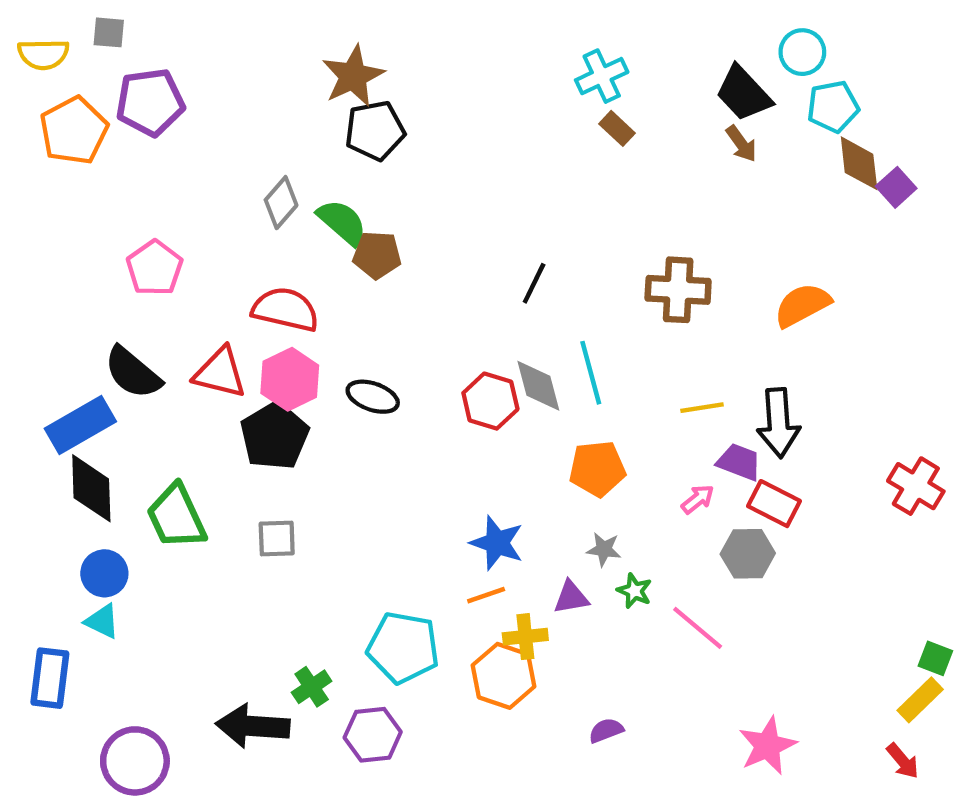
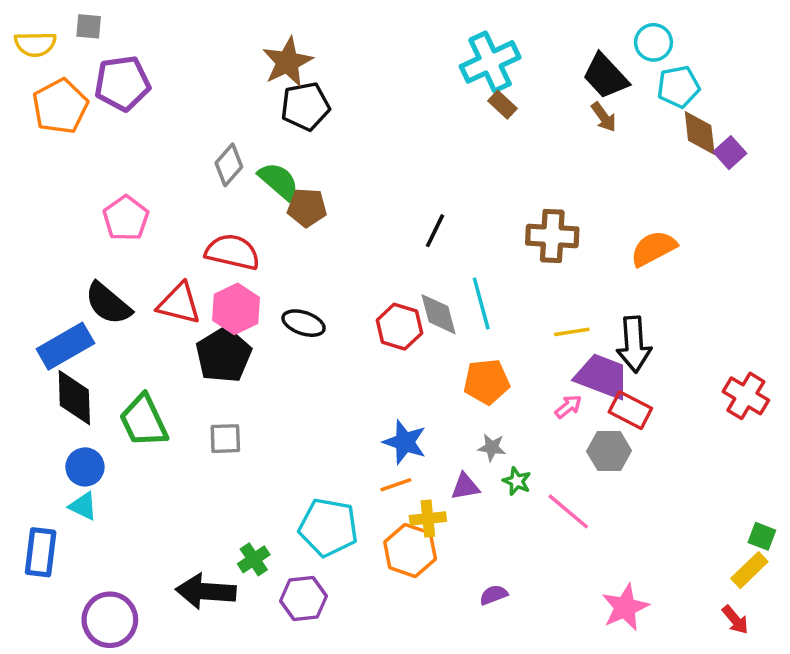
cyan cross: (602, 76) -> (490, 62), size x1.4
purple trapezoid: (739, 462) -> (602, 376), size x1.5

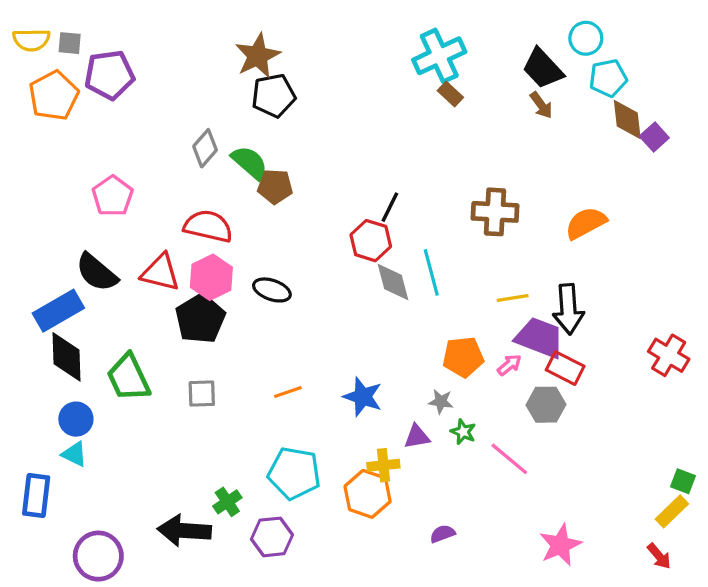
gray square: (89, 26) -> (70, 43), moved
red hexagon: (399, 327) -> (371, 241), moved
orange pentagon: (486, 382) -> (463, 357), moved
orange line: (396, 485) -> (288, 392), moved

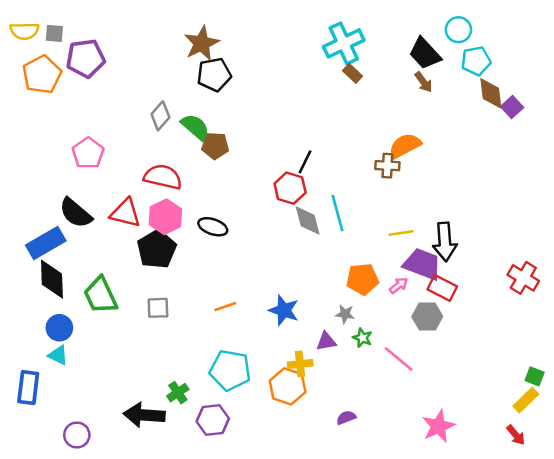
brown cross: (495, 212) -> (387, 166), size x0.7
orange semicircle: (586, 223) -> (405, 146), moved
purple circle: (98, 556) -> (77, 435), size x0.7

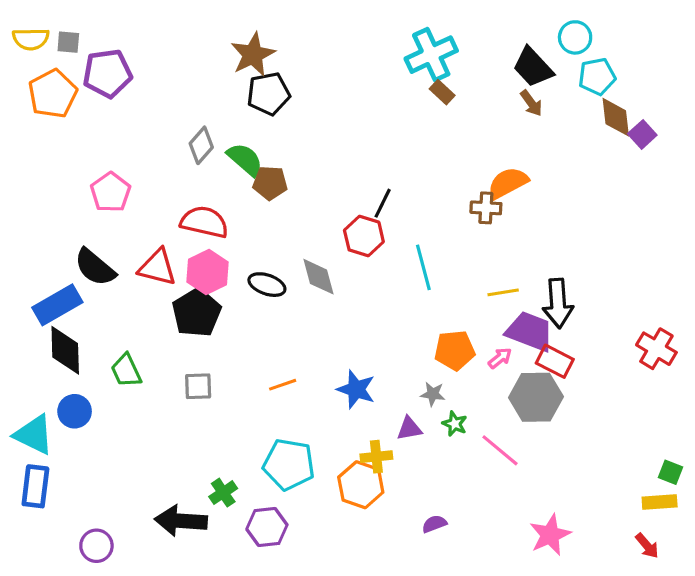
gray diamond: (308, 221) -> (319, 277), moved
green trapezoid: (101, 295) -> (126, 371), size x0.7
gray hexagon: (427, 317) -> (536, 397), size x1.4
cyan triangle: (58, 355) -> (34, 435), moved, size x1.6
yellow rectangle: (526, 400) -> (660, 502), turned 40

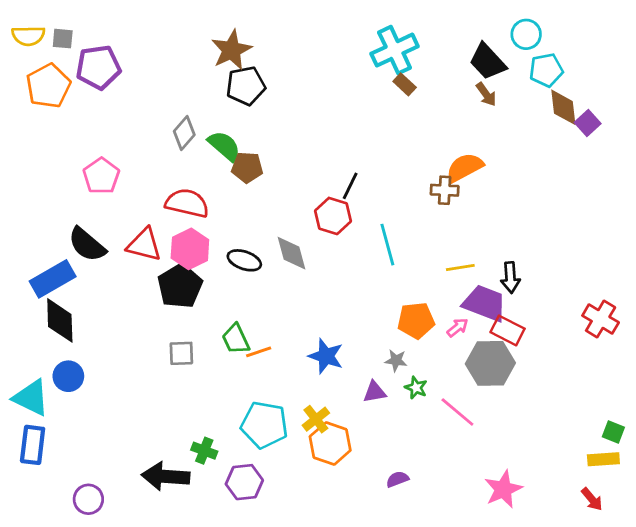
black arrow: (558, 303) -> (510, 278), size x0.7
green trapezoid: (126, 371) -> (236, 339), moved
yellow cross: (376, 457) -> (316, 419), moved, turned -32
green cross: (223, 493) -> (204, 451), turned -35

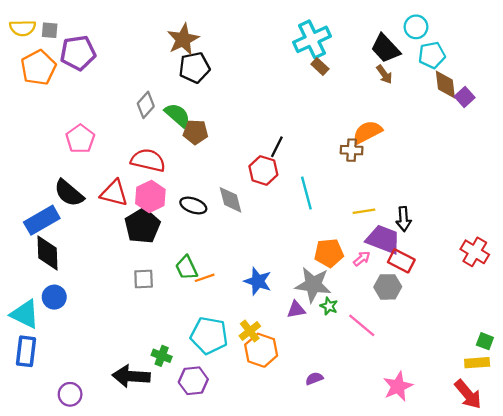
gray star: (396, 360) -> (313, 285), size x2.0
gray hexagon: (490, 363) -> (388, 287), size x0.7
red arrow: (592, 499) -> (468, 394), size x1.6

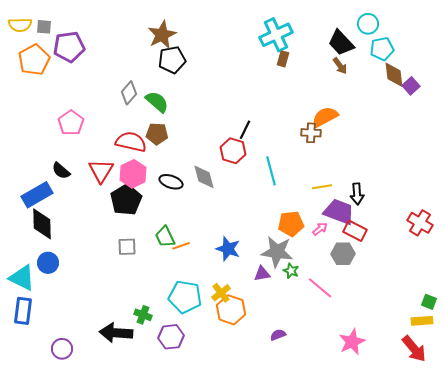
brown rectangle: (320, 66) -> (283, 59), turned 63
brown pentagon: (196, 132) -> (157, 134), moved
black semicircle: (69, 193) -> (61, 171), size x0.7
red triangle: (114, 193) -> (101, 171), turned 48

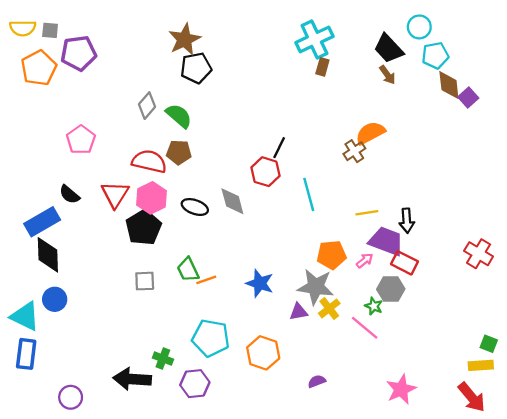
brown cross: (311, 133) -> (354, 151), turned -36
green star: (291, 271) -> (374, 306), moved
yellow cross: (221, 293) -> (329, 308), moved

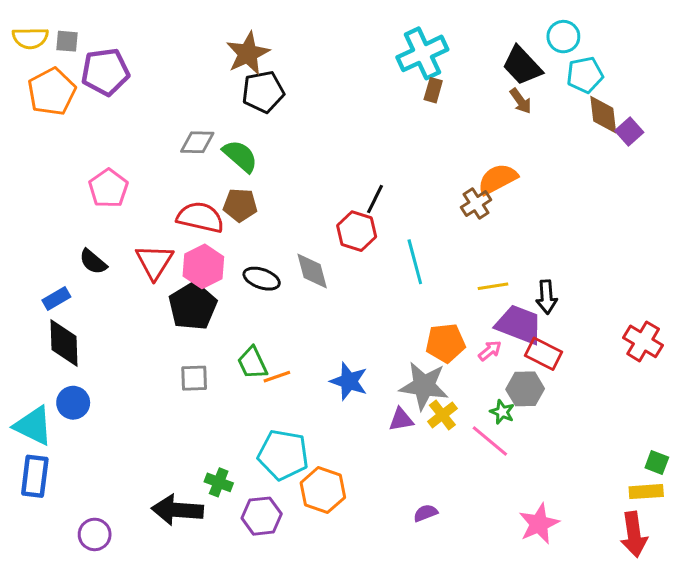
gray diamond: (147, 106) -> (197, 142), turned 50
blue rectangle: (42, 222) -> (56, 299), size x0.6
orange hexagon: (263, 353) -> (323, 490), moved
red arrow: (472, 397) -> (634, 534), turned 32

